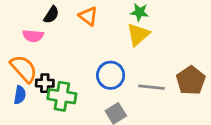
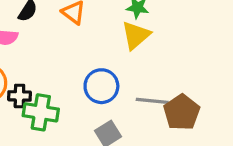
brown pentagon: (191, 81) -> (182, 112), moved

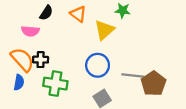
yellow triangle: (136, 35) -> (104, 30), moved
black cross: (19, 96) -> (41, 60), moved

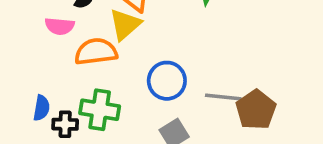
yellow triangle: (104, 30) -> (125, 24), moved
orange semicircle: (22, 60) -> (96, 52), moved, turned -55
black cross: (41, 60) -> (65, 124), moved

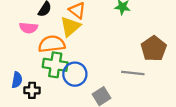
blue circle: (167, 81) -> (75, 74), moved
green cross: (100, 110) -> (55, 65), moved
brown pentagon: (256, 110) -> (154, 49), moved

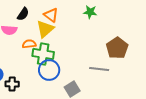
orange semicircle: (52, 44) -> (29, 44), size x0.6
green cross: (55, 65) -> (43, 54), moved

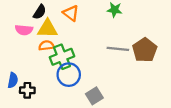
yellow triangle: (45, 29) -> (47, 29), moved, turned 42
green cross: (43, 54) -> (62, 57), turned -30
gray line: (99, 69) -> (118, 49), moved

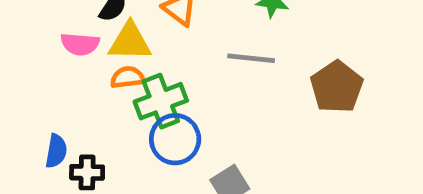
gray line: (118, 49) -> (251, 58), moved

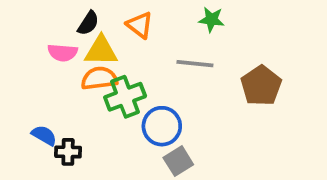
orange semicircle: (127, 77) -> (99, 78), size x1.4
blue circle: (175, 139) -> (162, 126), moved
blue semicircle: (56, 151) -> (44, 135), turned -70

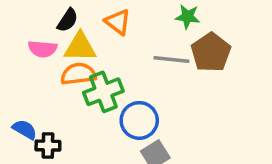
brown pentagon: (261, 86) -> (211, 52), moved

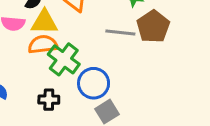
green cross: (103, 92) -> (64, 59), turned -32
black cross: (48, 146) -> (49, 100), moved

